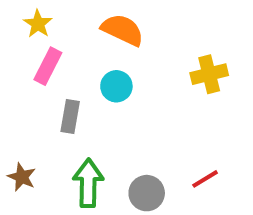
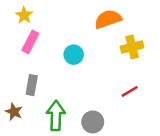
orange semicircle: (122, 30) -> (108, 19), moved, turned -44
gray rectangle: (70, 117) -> (32, 85), moved
red line: (205, 179) -> (130, 91), moved

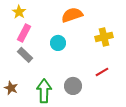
orange semicircle: (108, 19) -> (72, 15), moved
gray rectangle: (32, 85) -> (25, 55), moved, turned -56
gray circle: (93, 122) -> (73, 86), moved

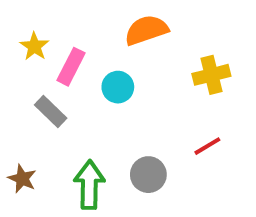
yellow star: (19, 12) -> (34, 46), moved
pink rectangle: (24, 33) -> (71, 67), moved

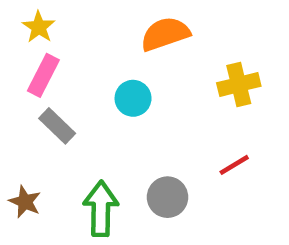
yellow star: (34, 46) -> (39, 27), moved
pink rectangle: (71, 67) -> (43, 75), moved

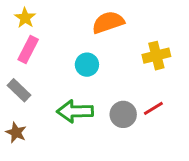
gray rectangle: (57, 126) -> (19, 90), moved
gray circle: (167, 197) -> (123, 114), moved
green arrow: (101, 209) -> (75, 111), moved, turned -92

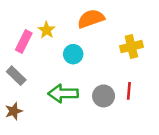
yellow star: (25, 18) -> (47, 30), moved
red line: (153, 108) -> (129, 91), turned -54
brown star: (16, 133) -> (14, 111), turned 30

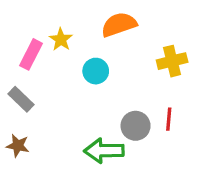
green arrow: (63, 93) -> (104, 151), moved
brown star: (14, 111) -> (18, 146), turned 30

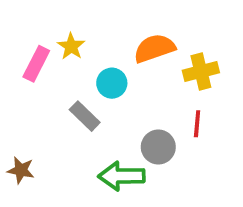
orange semicircle: (119, 25) -> (154, 48), moved
gray rectangle: (21, 99) -> (85, 116), moved
red line: (169, 119) -> (197, 124), moved

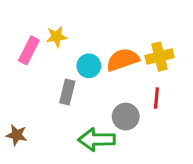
yellow star: (71, 46) -> (57, 37), turned 30
orange semicircle: (154, 48) -> (123, 60), moved
gray rectangle: (85, 116) -> (67, 92), turned 60

